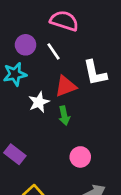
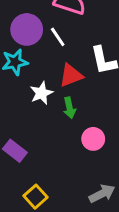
purple circle: (26, 45) -> (27, 29), size x1.4
pink circle: (80, 157) -> (93, 139), moved

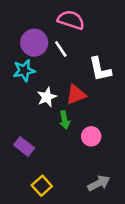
red triangle: (71, 75) -> (76, 95), moved
green arrow: (70, 108) -> (65, 120), moved

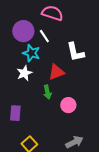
cyan star: (24, 71) -> (31, 53), moved, turned 30
white star: (47, 97) -> (24, 73), moved
purple rectangle: (24, 146) -> (15, 113), turned 56

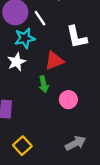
cyan star: (31, 53) -> (25, 38), turned -30

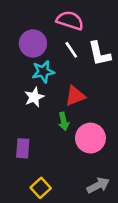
white line: (40, 18) -> (71, 50), moved
white L-shape: (77, 37) -> (99, 54), moved
pink circle: (68, 100) -> (90, 138), size x1.5

